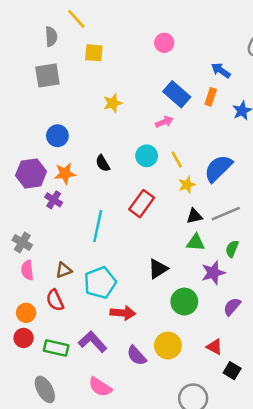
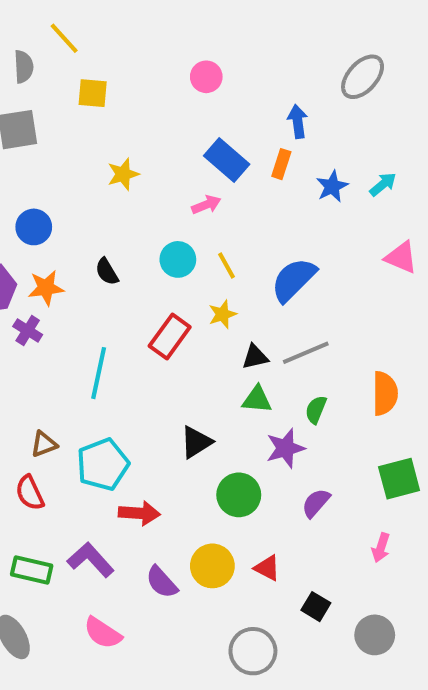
blue arrow: (221, 70) -> (298, 121), turned 48
yellow star: (187, 185) -> (223, 314), moved
red triangle: (214, 347) -> (267, 568), moved

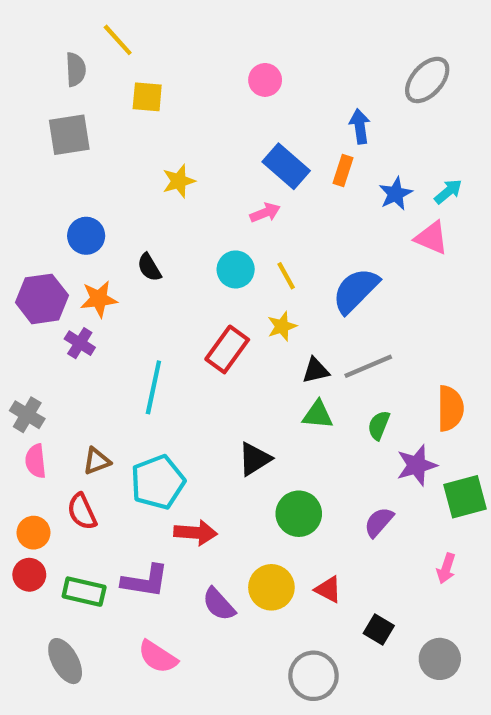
pink triangle: (401, 257) -> (431, 238), moved
black semicircle: (107, 272) -> (149, 267), moved
purple star: (285, 448) -> (417, 465), moved
purple L-shape: (91, 560) -> (145, 581), turned 141

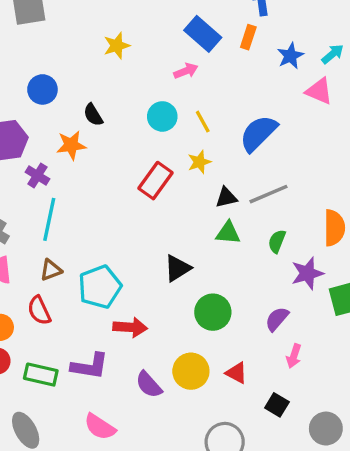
orange star: (99, 299) -> (71, 145), moved
cyan line: (153, 387) -> (49, 219), moved
pink arrow: (446, 568) -> (294, 356), moved

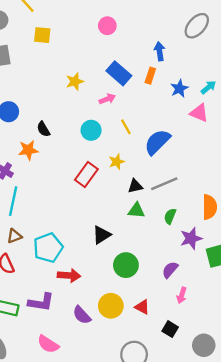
yellow star: (117, 46) -> (75, 81), moved
yellow line: (203, 122) -> (126, 127), moved

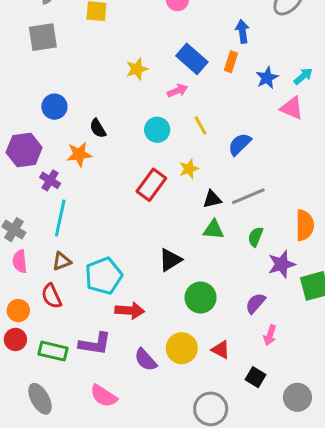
blue semicircle: (157, 142) -> (240, 144), size x0.7

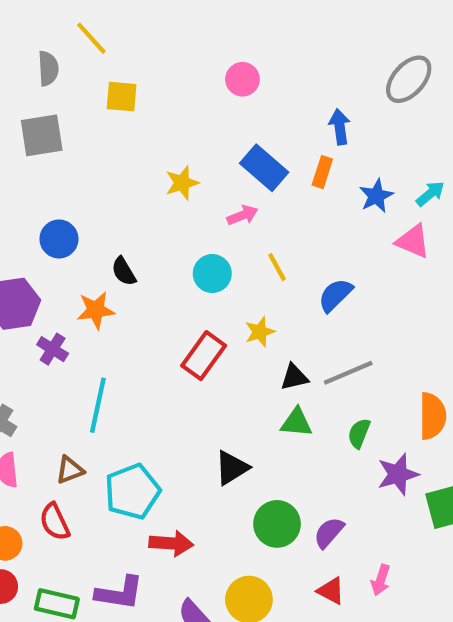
cyan line: (60, 218) -> (98, 405), moved
purple semicircle: (256, 303) -> (329, 533), moved
red triangle: (221, 350) -> (331, 591), moved

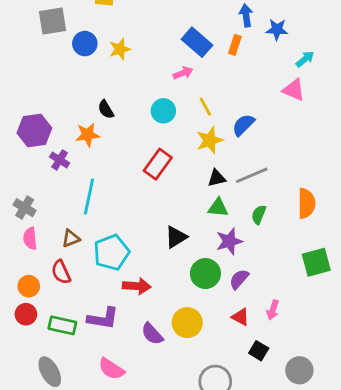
yellow star: (182, 183) -> (120, 49), moved
blue star: (376, 196) -> (277, 30), moved, turned 30
blue circle: (59, 239) -> (85, 44), moved
yellow star: (260, 332) -> (210, 140), moved, size x1.4
purple star: (398, 474) -> (229, 241), moved

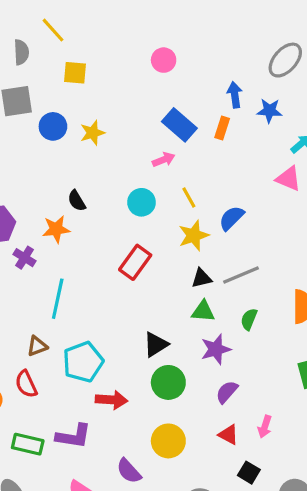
green circle: (205, 274) -> (168, 382), moved
purple semicircle: (152, 334) -> (129, 471), moved

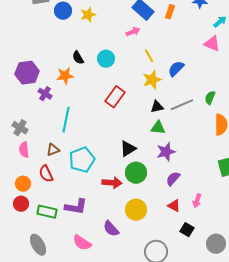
cyan circle: (141, 202) -> (106, 59), moved
green semicircle: (249, 319) -> (210, 98), moved
red arrow: (111, 400) -> (112, 183), moved

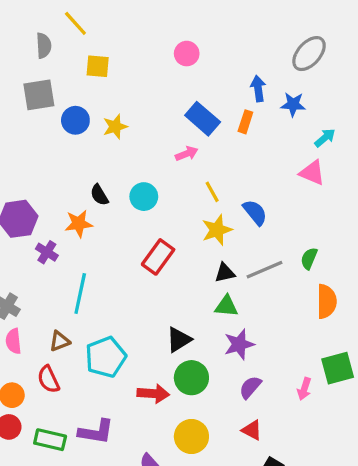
blue semicircle: (176, 69) -> (255, 212), turned 96
pink arrow: (197, 201) -> (304, 389), moved

